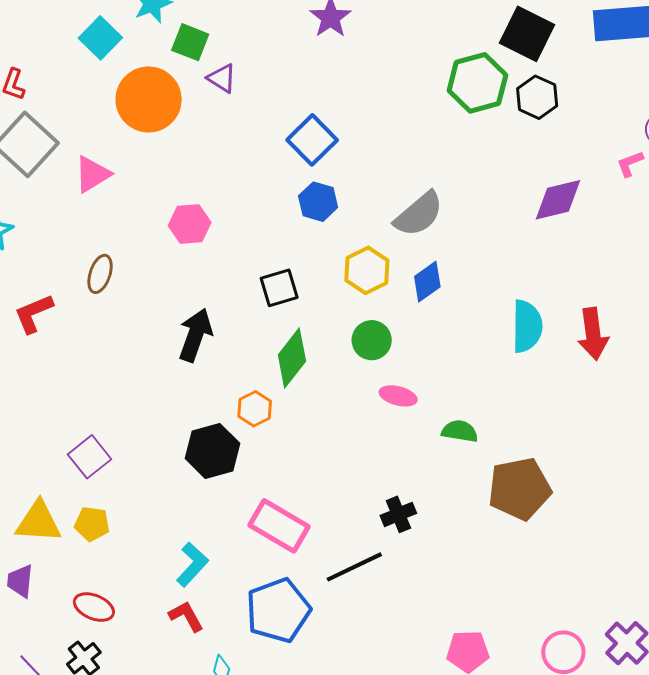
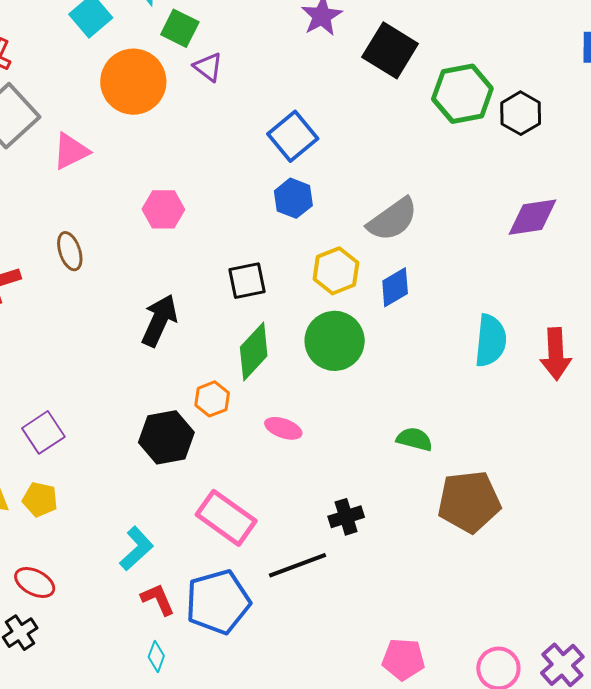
black square: (527, 34) -> (390, 50), moved
brown ellipse: (100, 274) -> (70, 251), turned -42
green circle: (372, 340) -> (335, 341), size x1.5
pink ellipse: (398, 396) -> (283, 428), moved
red L-shape: (186, 616) -> (158, 599), moved

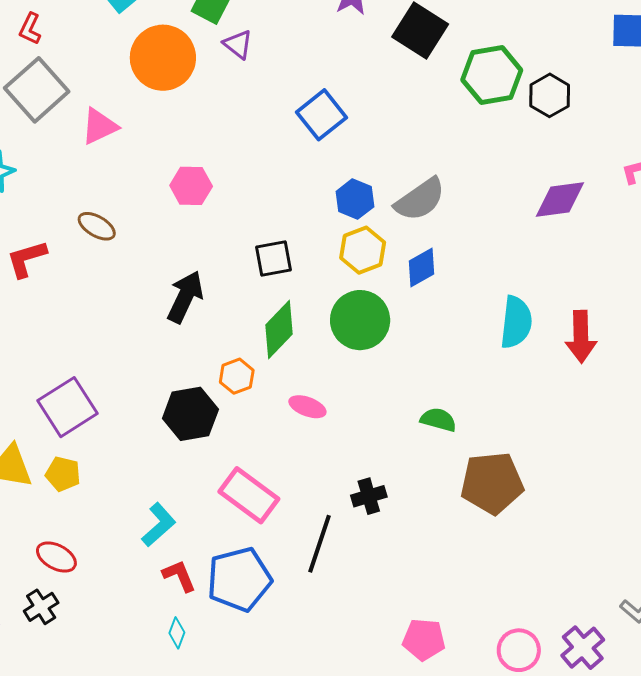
blue hexagon: (293, 198) -> (355, 199), moved
brown ellipse: (70, 251) -> (97, 226), turned -42
purple square: (43, 432) -> (67, 407), size x1.4
black line: (298, 565) -> (320, 544), turned -52

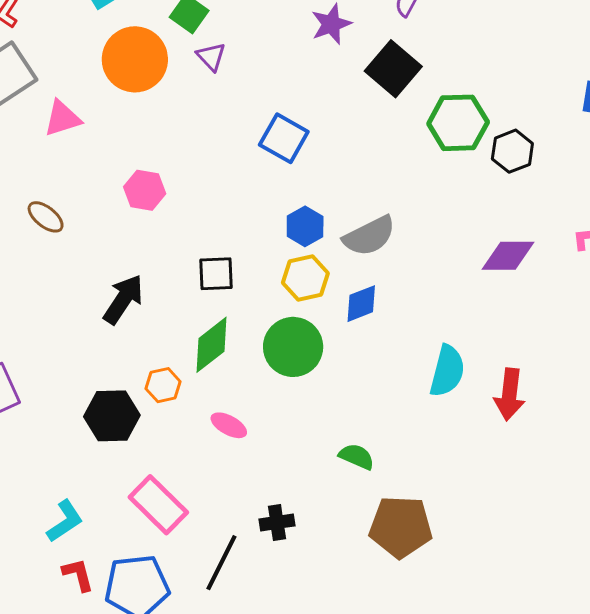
blue square: (322, 115) -> (284, 138), turned -30

